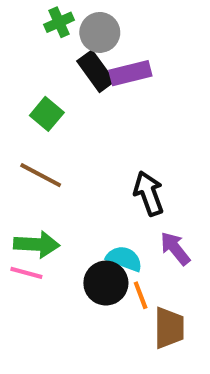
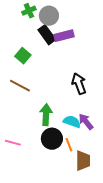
black arrow: (149, 193) -> (79, 84), moved
green arrow: (37, 244) -> (46, 115), moved, turned -90
cyan semicircle: (124, 259) -> (72, 122), moved
pink line: (26, 273) -> (13, 143), moved

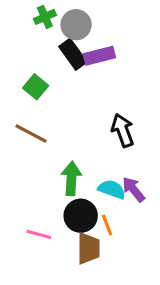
pink line: (13, 143) -> (39, 234), moved
brown trapezoid: (83, 161) -> (88, 248), moved

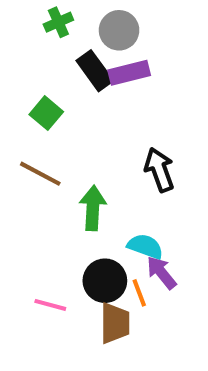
gray circle: (76, 25) -> (119, 30), moved
green arrow: (71, 178) -> (93, 208), moved
purple arrow: (133, 189) -> (161, 273), moved

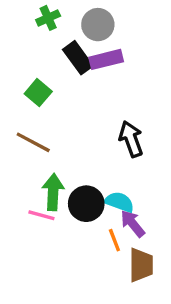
green arrow: (93, 208) -> (53, 192), moved
black circle: (105, 281) -> (86, 204), moved
pink line: (50, 305) -> (41, 215), moved
brown trapezoid: (115, 323) -> (141, 265), moved

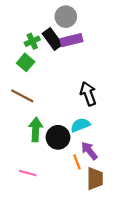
green cross: (48, 18) -> (32, 41), moved
cyan semicircle: (119, 202) -> (80, 125), moved, turned -42
pink line: (41, 215) -> (28, 173), moved

